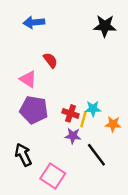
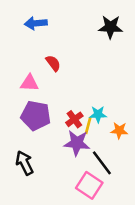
pink triangle: (28, 79) -> (29, 83), turned -30
red cross: (70, 113) -> (74, 119), turned 35
purple star: (73, 136) -> (77, 143), size x1.5
pink square: (53, 176) -> (89, 185), moved

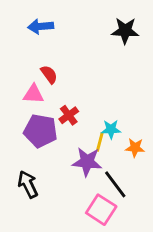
red semicircle: (53, 63) -> (49, 74), moved
red cross: (74, 119) -> (69, 115), moved

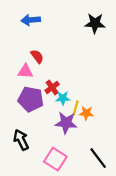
cyan star: (111, 129) -> (63, 98), moved
orange star: (135, 148) -> (86, 113), moved
black line: (115, 184) -> (98, 158), moved
pink square: (101, 210) -> (55, 159), moved

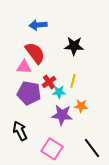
blue arrow: (31, 20) -> (38, 25), moved
black star: (95, 23) -> (74, 46), moved
red semicircle: (37, 56) -> (35, 53), size x1.6
yellow line: (76, 108) -> (73, 81), moved

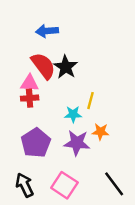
black star: (74, 46) -> (66, 67), moved, turned 30
red cross: (49, 82) -> (30, 98), moved, turned 32
purple pentagon: (29, 93) -> (36, 143), moved, turned 30
black arrow: (20, 131) -> (25, 185), moved

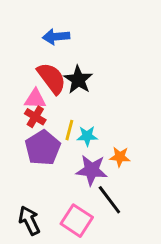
red cross: (30, 98) -> (35, 117), turned 35
yellow line: (91, 101) -> (69, 130), moved
purple pentagon: (36, 143) -> (43, 148), moved
black line: (114, 184) -> (109, 200), moved

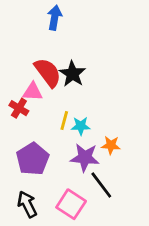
blue arrow: (56, 37) -> (55, 18), moved, turned 105
red cross: (35, 117) -> (19, 108), moved
purple pentagon: (43, 148) -> (33, 159), moved

